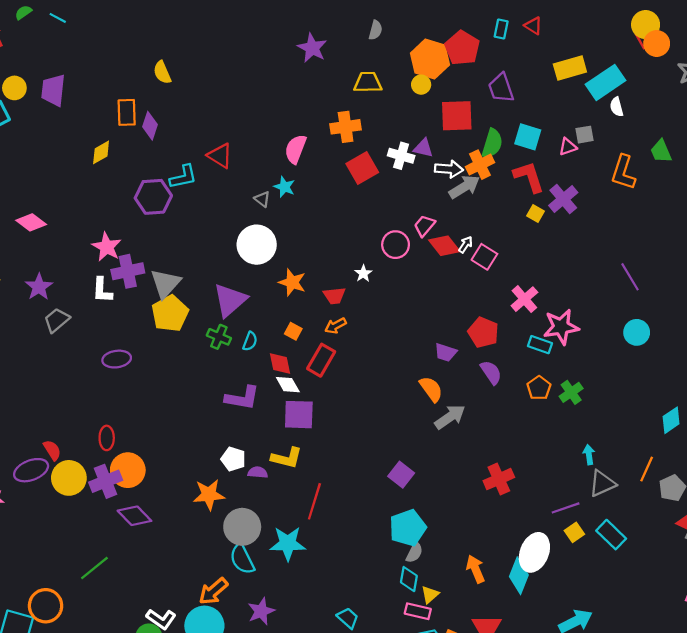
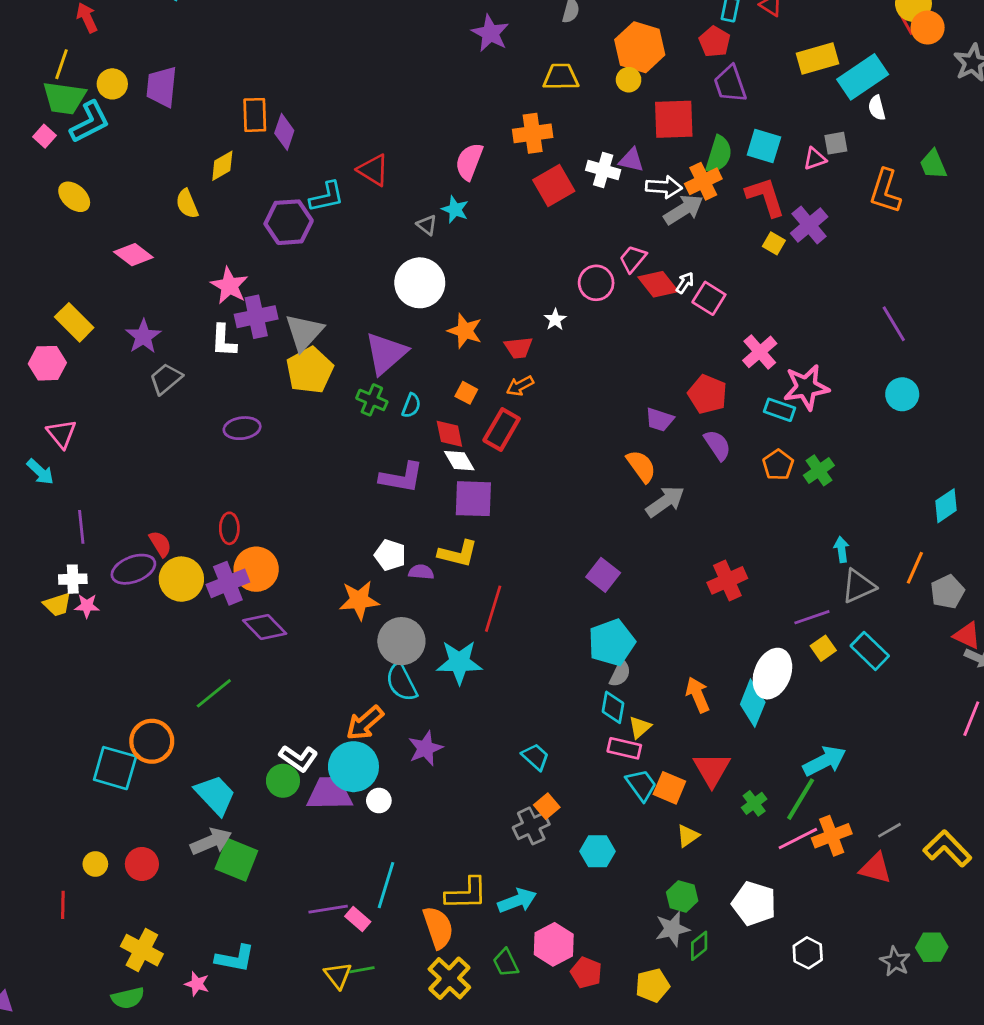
red pentagon: (462, 48) -> (715, 42), moved, size x0.7
yellow semicircle: (162, 72) -> (187, 204), moved

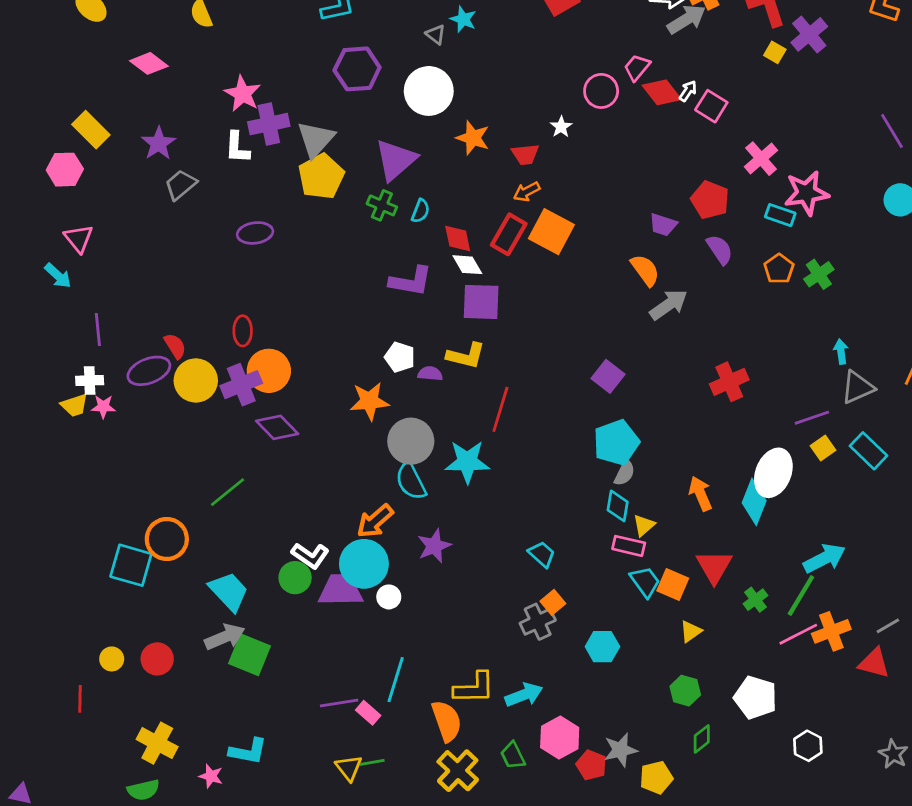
purple hexagon: (289, 222) -> (357, 69), moved
orange square: (466, 393) -> (551, 232), moved, size x2.0
gray star: (672, 929) -> (620, 750), moved

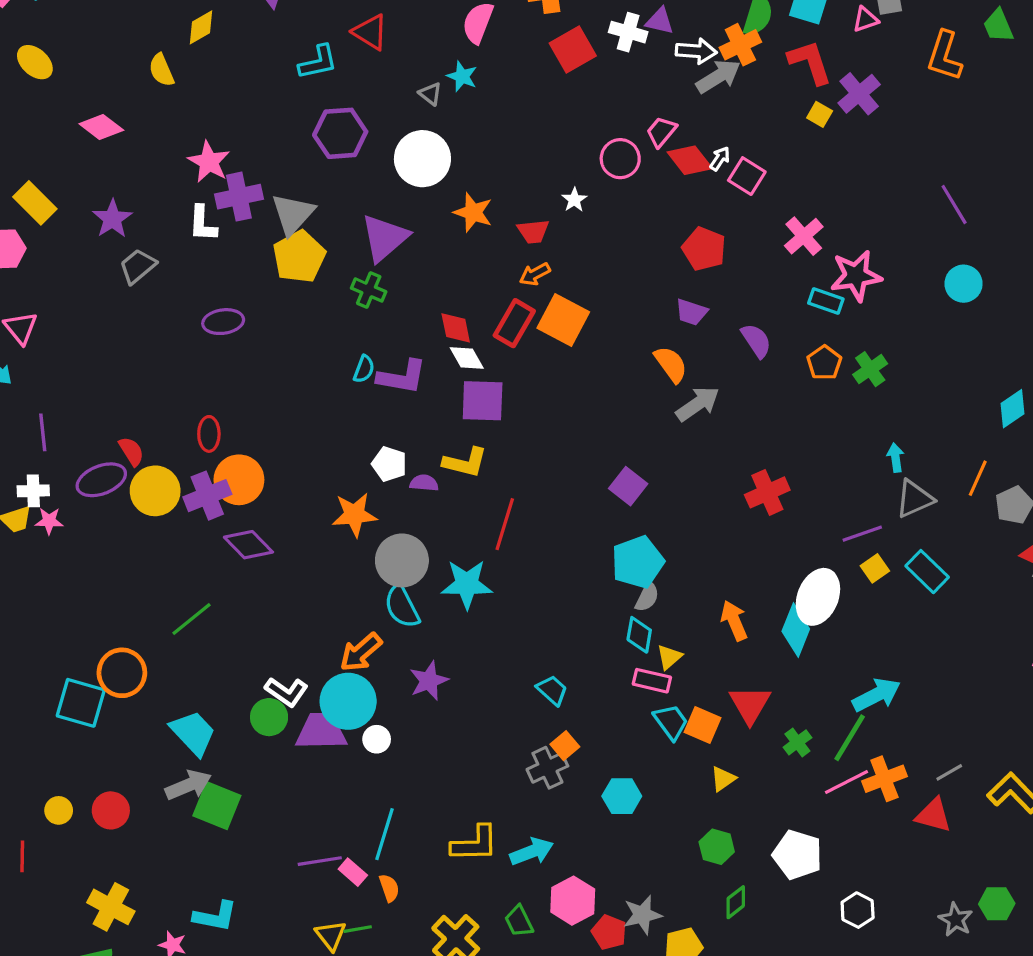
red pentagon: (710, 200) -> (704, 249), moved
cyan semicircle: (420, 211) -> (364, 369), moved
orange semicircle: (447, 721) -> (389, 888), moved, size x0.6

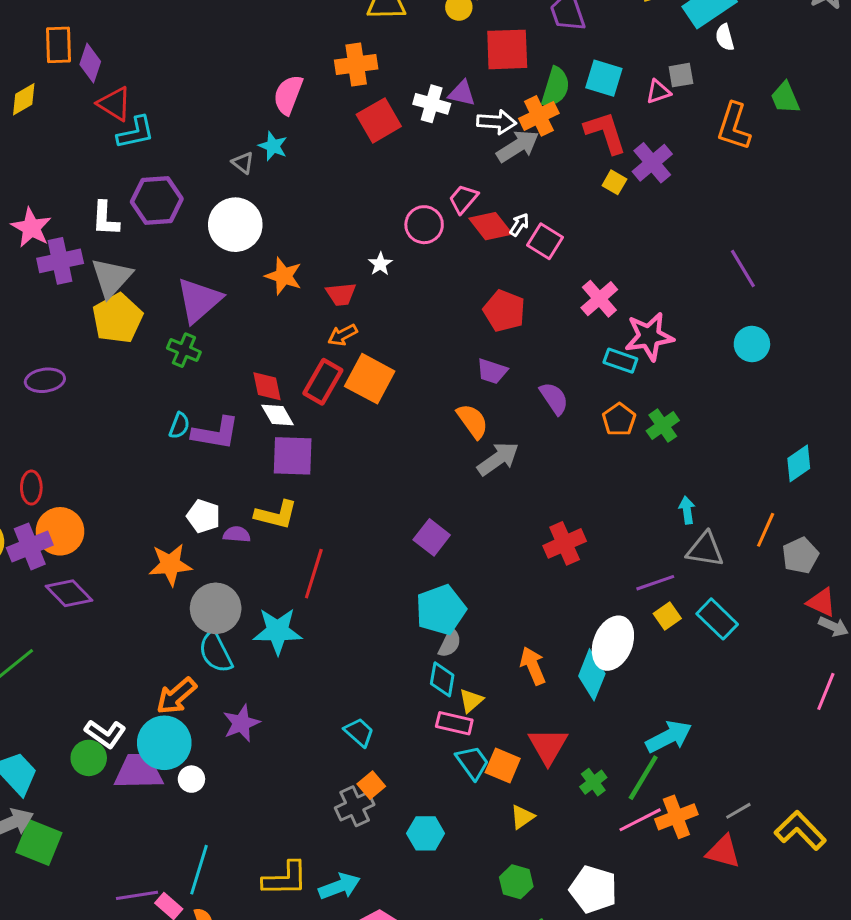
red triangle: (370, 32) -> (114, 104), moved
white L-shape: (203, 224) -> (105, 219), moved
gray triangle: (914, 499) -> (705, 549), turned 33

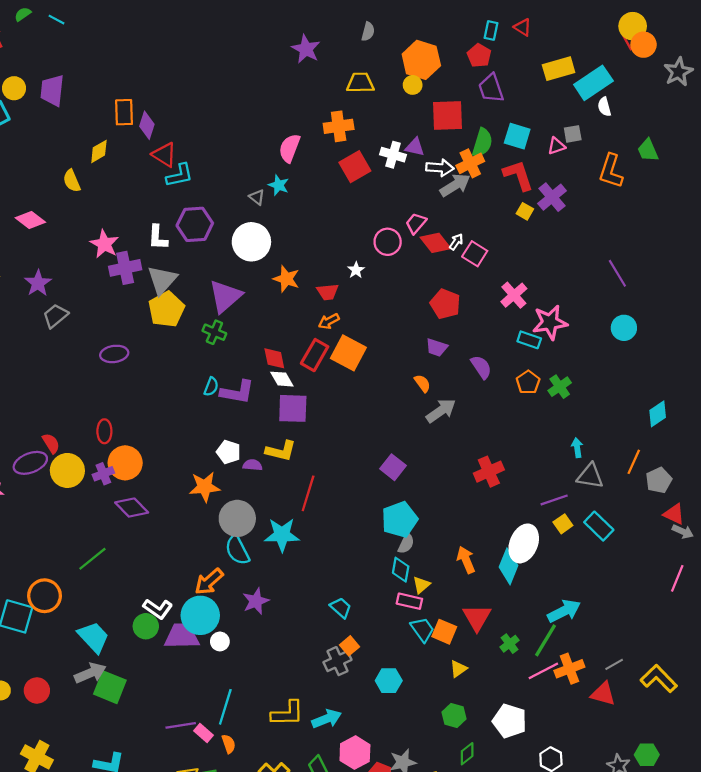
orange semicircle: (472, 421) -> (422, 383), size x0.7
purple cross: (30, 546) -> (103, 474), size x0.7

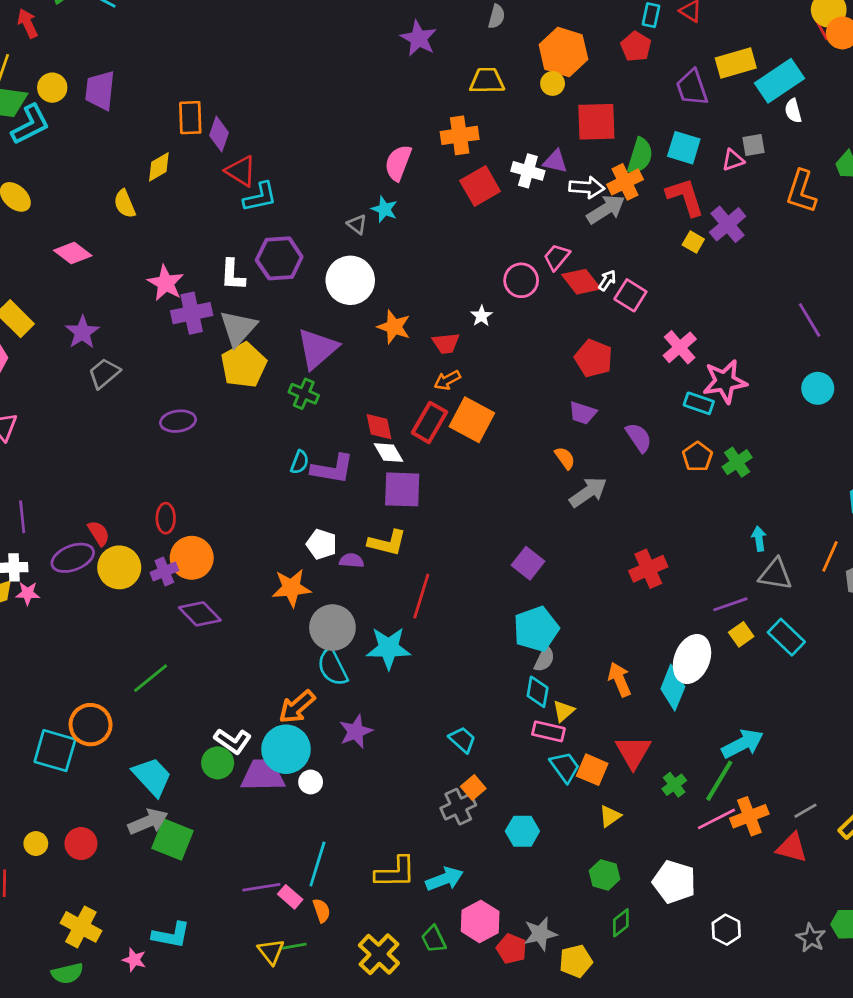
purple trapezoid: (491, 88) -> (692, 88), moved

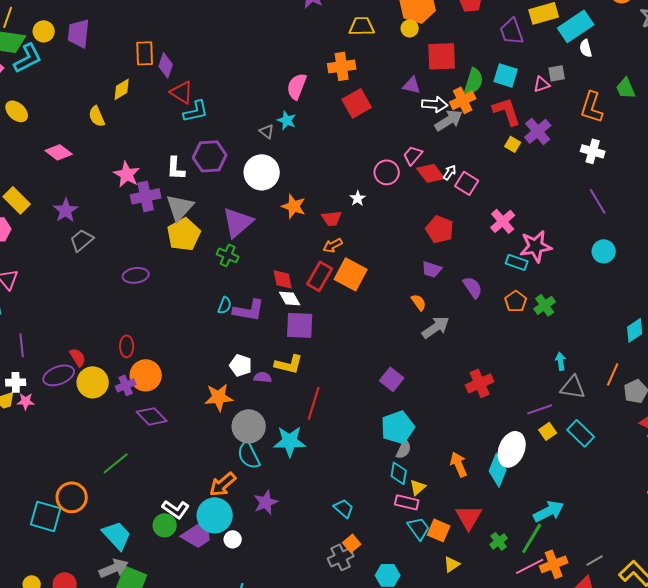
white cross: (528, 171) -> (593, 151), moved
purple trapezoid: (263, 775) -> (198, 534), turned 148

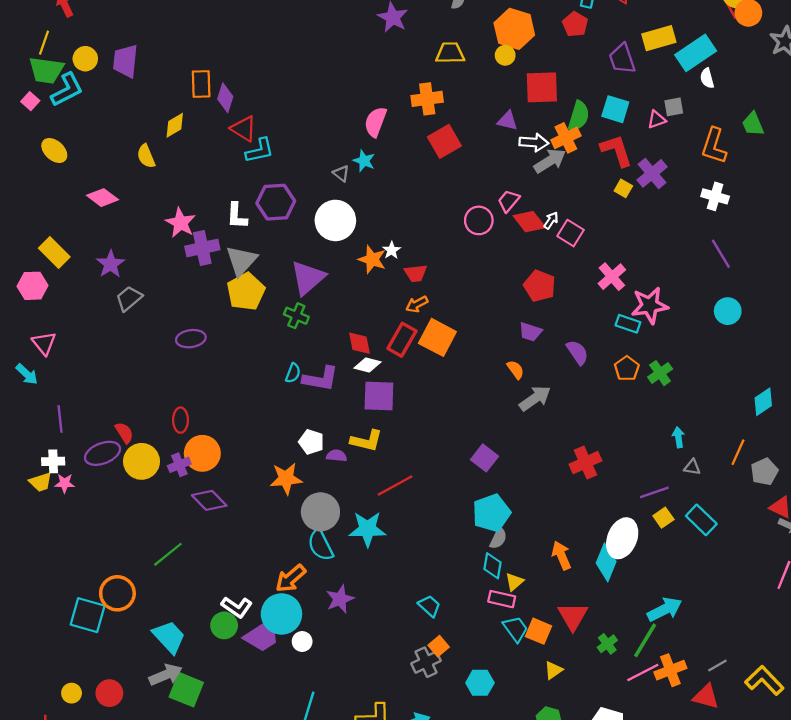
white star: (358, 198) -> (392, 250), moved
white diamond: (290, 298) -> (367, 365), turned -45
gray triangle: (573, 387) -> (692, 467), size x0.6
red line: (314, 403) -> (395, 485), turned 44

